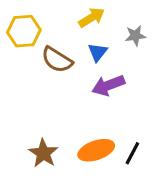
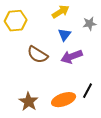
brown semicircle: (57, 60) -> (38, 55), moved
black line: (132, 153) -> (88, 91), moved

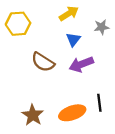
black line: (88, 91) -> (99, 103), turned -35

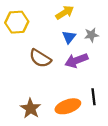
gray star: (102, 27) -> (91, 35), moved

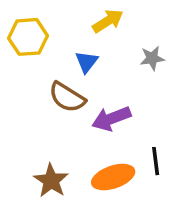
blue triangle: (69, 37) -> (87, 62), moved
purple arrow: (76, 60) -> (111, 119), moved

